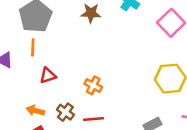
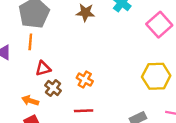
brown cross: (65, 112) -> (53, 88), moved

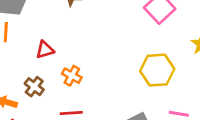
red triangle: (43, 68) -> (45, 50), moved

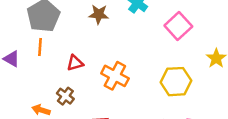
orange cross: (72, 76) -> (115, 76), moved, size x1.5

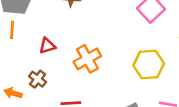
orange cross: (115, 76) -> (87, 59), turned 32

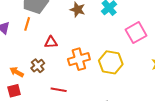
yellow hexagon: (149, 65) -> (111, 62), moved

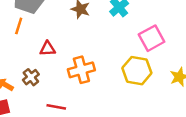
yellow hexagon: (111, 62) -> (137, 71), moved

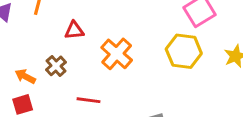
orange cross: (81, 70) -> (117, 54), turned -30

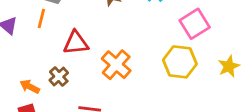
red triangle: (74, 30) -> (76, 43), size x1.4

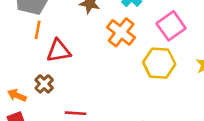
orange line: (41, 19) -> (38, 30), moved
orange cross: (116, 65) -> (121, 32), moved

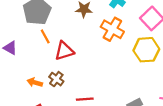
orange line: (38, 30) -> (45, 36), turned -32
orange arrow: (17, 95) -> (35, 82), moved

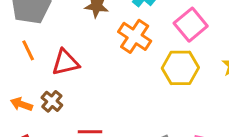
orange line: (45, 36) -> (28, 50), moved

